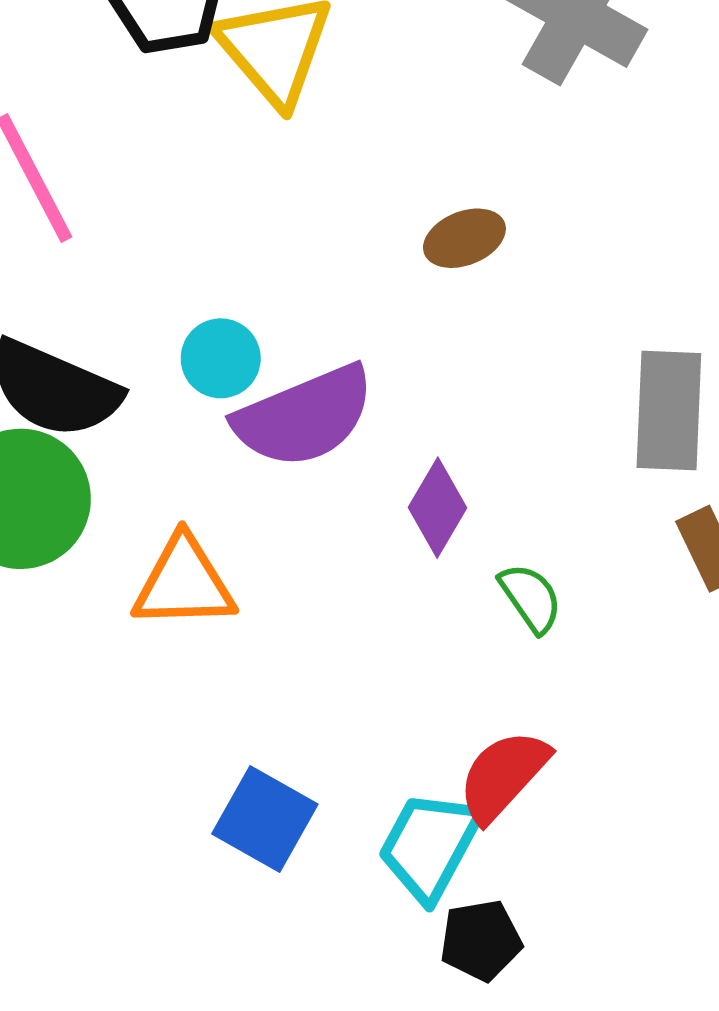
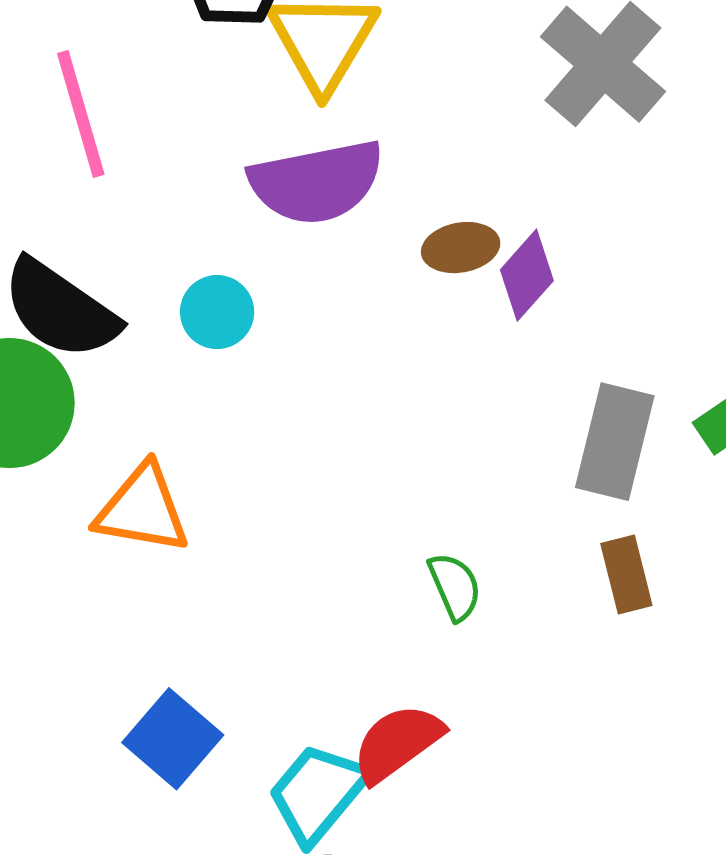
purple semicircle: (304, 416) -> (317, 182), moved
purple diamond: (437, 508) -> (527, 275), moved

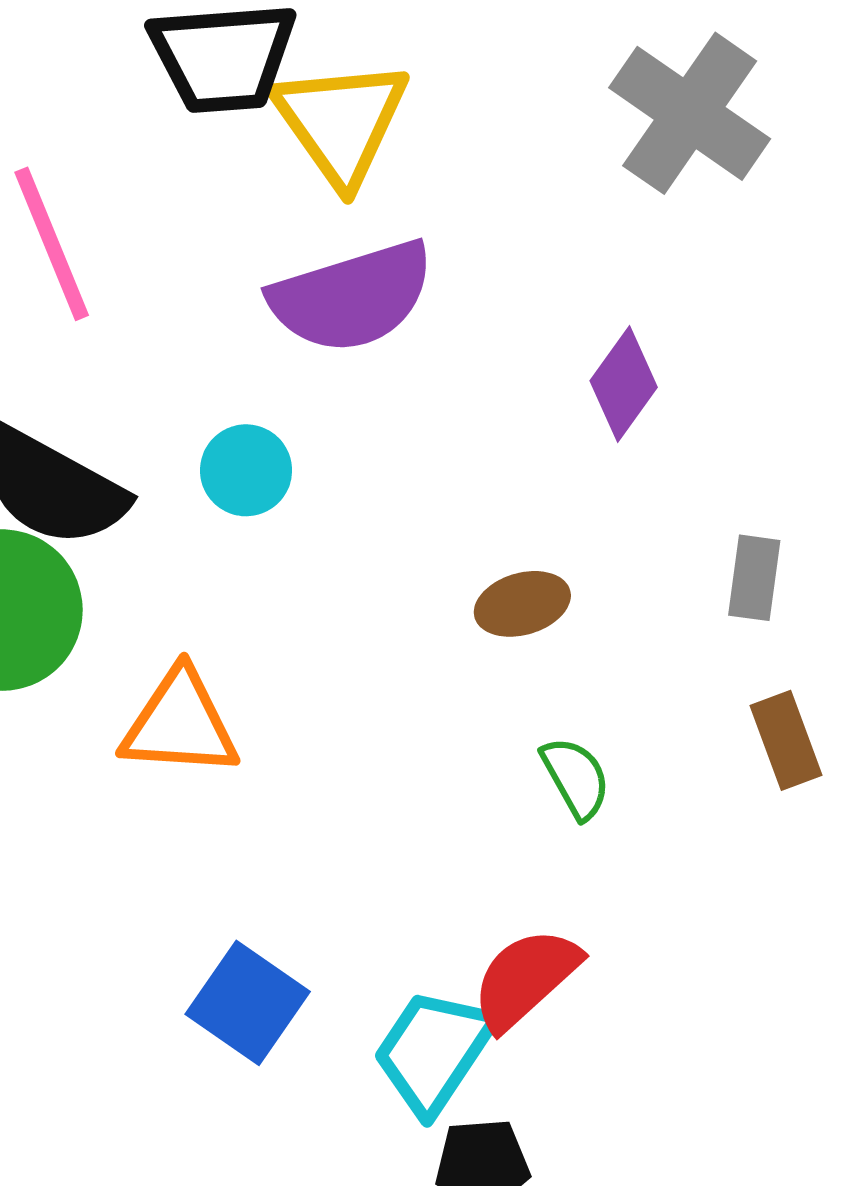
brown ellipse: (461, 248) -> (522, 604), moved
gray rectangle: (615, 442) -> (754, 578), size x0.6

